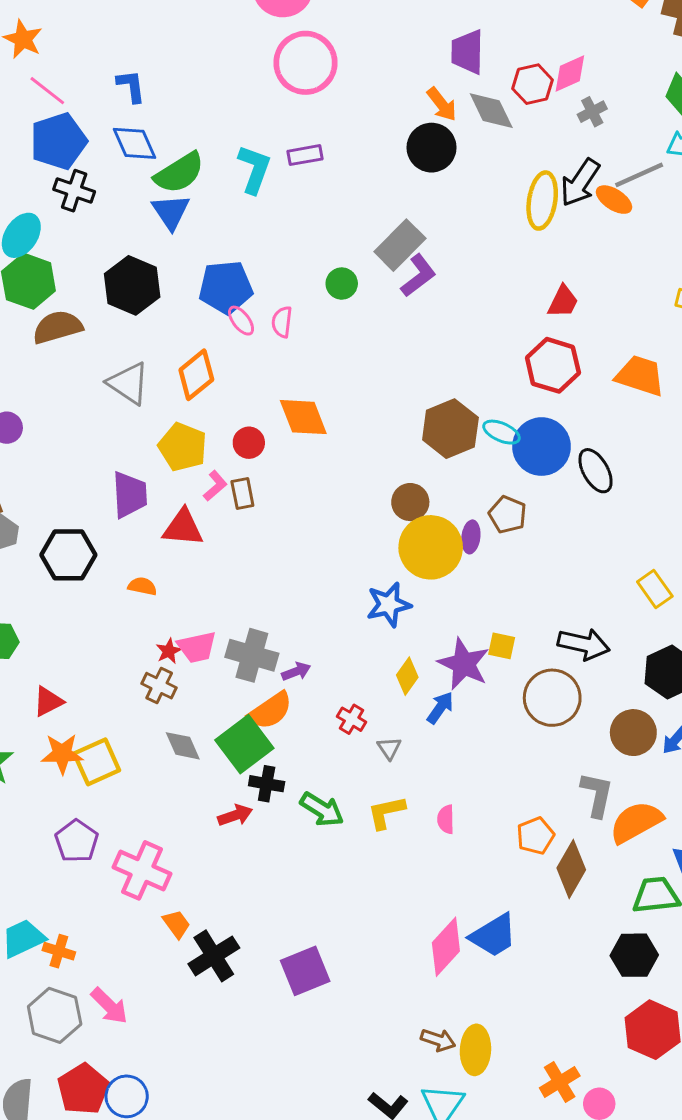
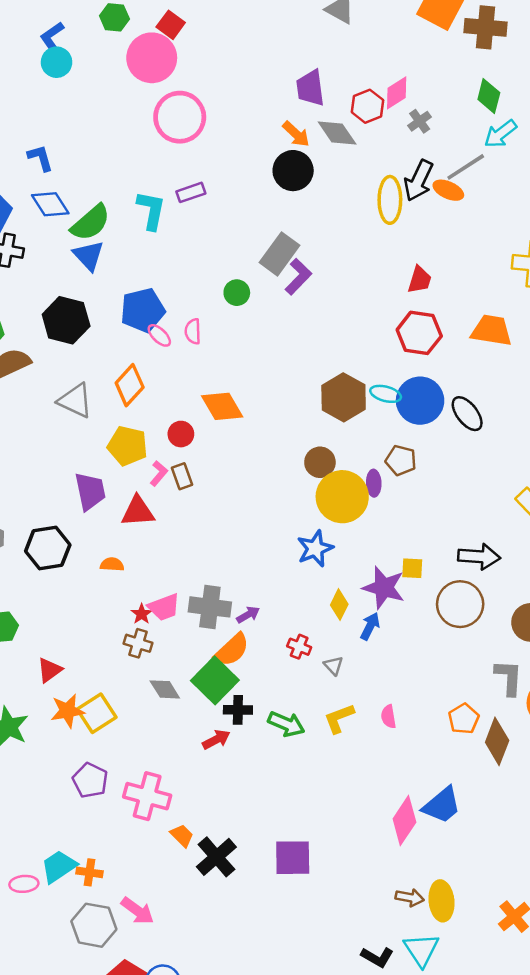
purple square: (305, 971) -> (293, 858), turned 30

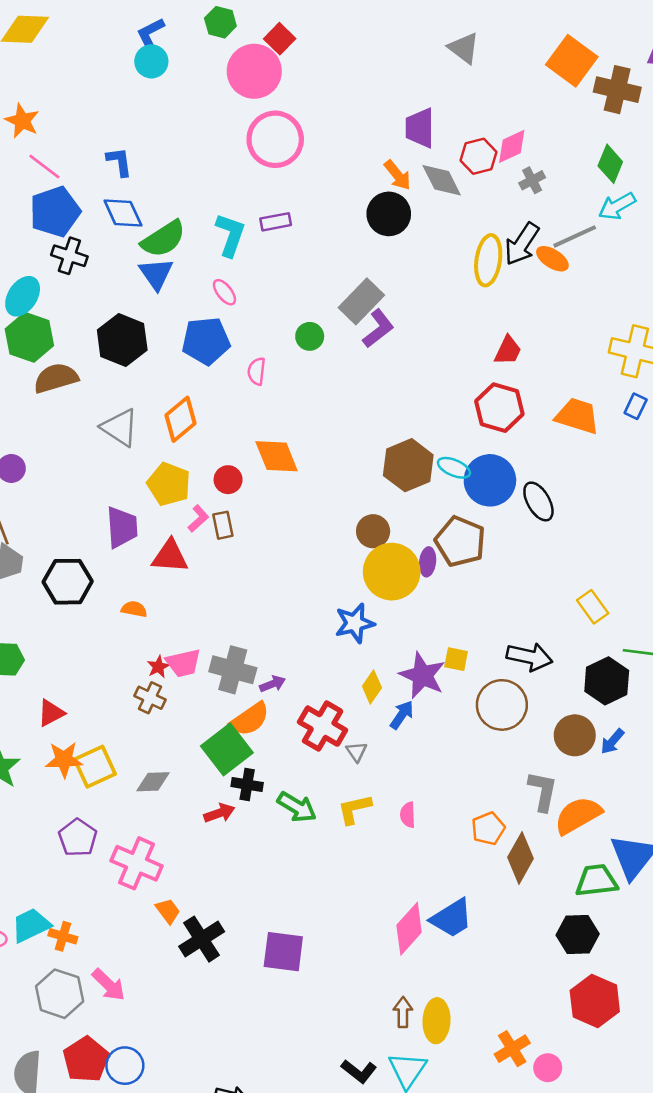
pink ellipse: (159, 335) -> (224, 292), moved
brown pentagon: (401, 460) -> (460, 541), size x1.5
red cross: (299, 647) -> (323, 726), size x1.8
gray diamond: (165, 689) -> (153, 782), moved, turned -68
brown arrow: (410, 897) -> (403, 1012), turned -108

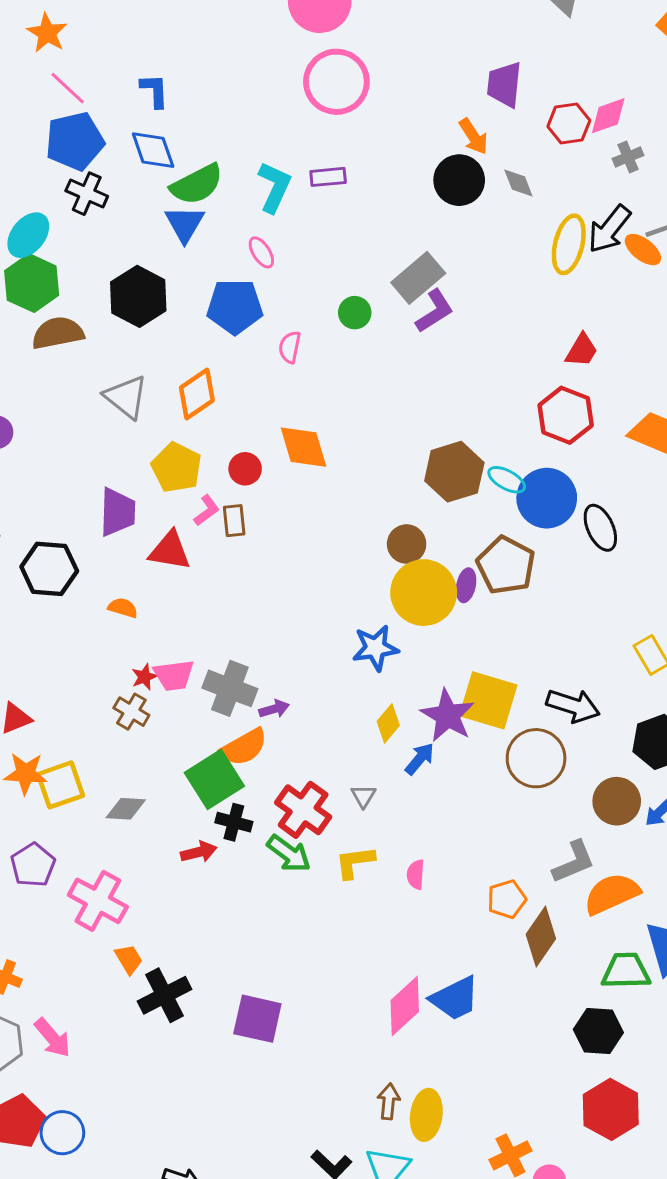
gray diamond: (442, 180) -> (518, 183), moved, size x0.7
yellow square: (456, 659) -> (488, 700), size x2.0
red cross: (323, 726) -> (303, 810), moved
gray L-shape: (543, 791) -> (574, 862), turned 51

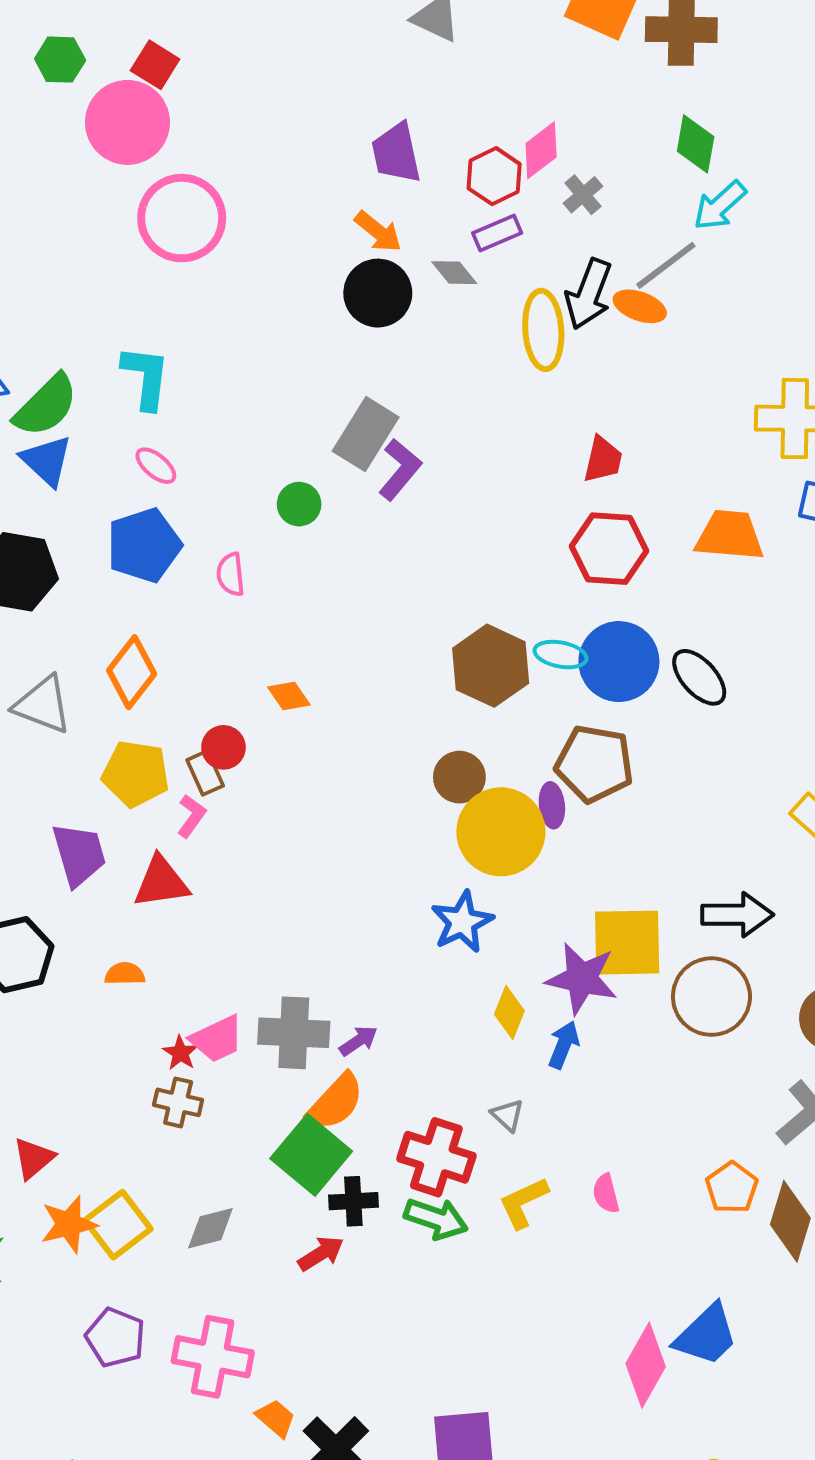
purple rectangle: (328, 177) -> (497, 233), moved
orange diamond: (304, 447) -> (289, 696), size x0.6
brown rectangle: (234, 521) -> (205, 773), moved

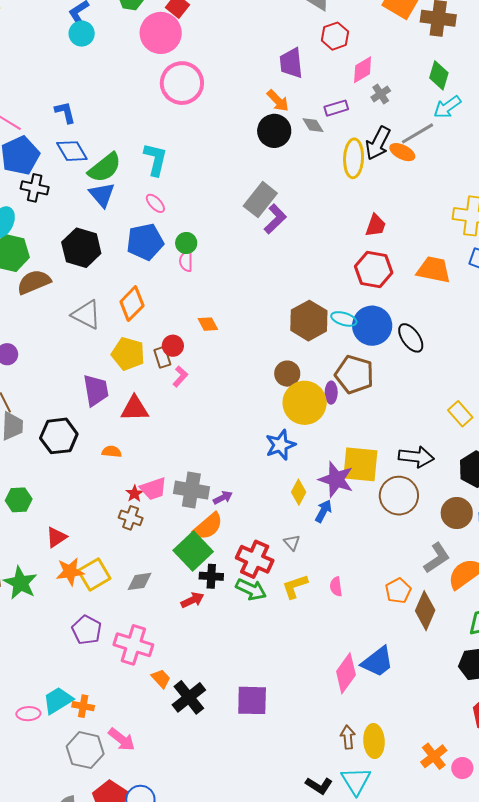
red hexagon: (494, 176) -> (335, 36), moved
green circle: (299, 504) -> (186, 243), moved
pink L-shape: (191, 816) -> (180, 376), moved

